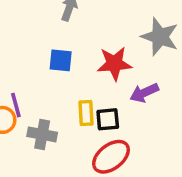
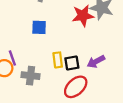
red star: (114, 64) -> (83, 16), moved
purple arrow: (144, 93) -> (96, 62), moved

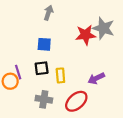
black square: (72, 63) -> (42, 68), moved
gray cross: (31, 76) -> (44, 99), moved

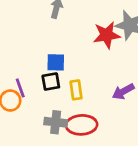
blue square: (44, 44) -> (56, 62), moved
red ellipse: (76, 101) -> (82, 125), moved, turned 40

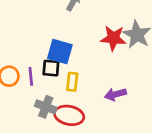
blue square: (56, 62) -> (60, 52), size x1.4
purple line: (20, 88) -> (31, 76), moved

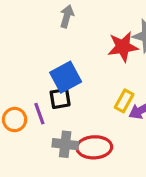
blue square: (60, 52) -> (66, 77), turned -30
yellow rectangle: (72, 82) -> (124, 101), moved, turned 36

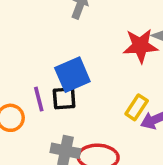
purple line: (39, 114) -> (39, 99), moved

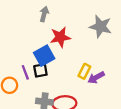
red star: (140, 46) -> (60, 37), moved

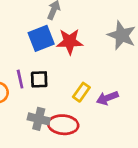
blue square: (44, 56) -> (41, 38), moved
yellow rectangle: (84, 71) -> (81, 92), moved

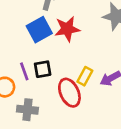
gray cross: (39, 119) -> (27, 110), moved
red ellipse: (63, 125) -> (69, 93), moved, turned 68

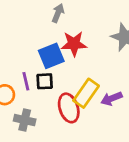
blue square: (39, 30) -> (51, 56), moved
yellow rectangle: (85, 76) -> (86, 93), size x1.5

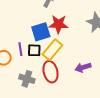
yellow rectangle: (86, 93) -> (52, 50), moved
gray cross: (25, 120) -> (27, 79), moved

